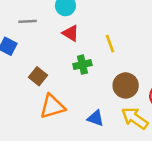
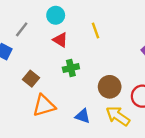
gray line: (28, 21) -> (22, 29), turned -49
yellow line: (110, 44) -> (96, 30), moved

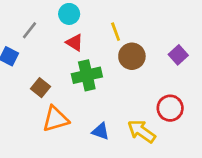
green cross: (71, 68) -> (87, 75), size x1.5
brown circle: (110, 87) -> (132, 56), moved

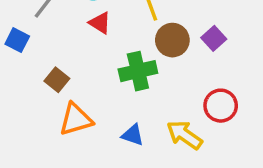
purple square: (178, 55) -> (214, 38), moved
green cross: (87, 75) -> (138, 71), moved

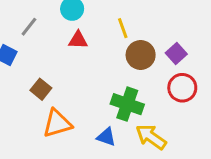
red triangle: (100, 23) -> (78, 40), turned -30
green cross: (138, 71) -> (127, 104), moved, turned 32
red circle: (221, 106) -> (182, 88), moved

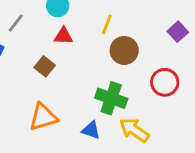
yellow line: (123, 28) -> (107, 24), turned 42
purple square: (176, 53) -> (178, 32), moved
brown square: (41, 89) -> (45, 66), moved

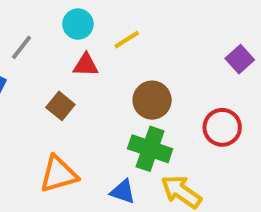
yellow line: (107, 24) -> (127, 40), moved, turned 36
brown circle: (124, 50) -> (152, 100), moved

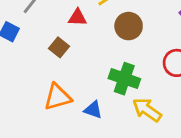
brown circle: (152, 100) -> (129, 26), moved
blue triangle: (123, 192) -> (93, 110), moved

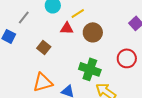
red triangle: (77, 18) -> (67, 28), moved

